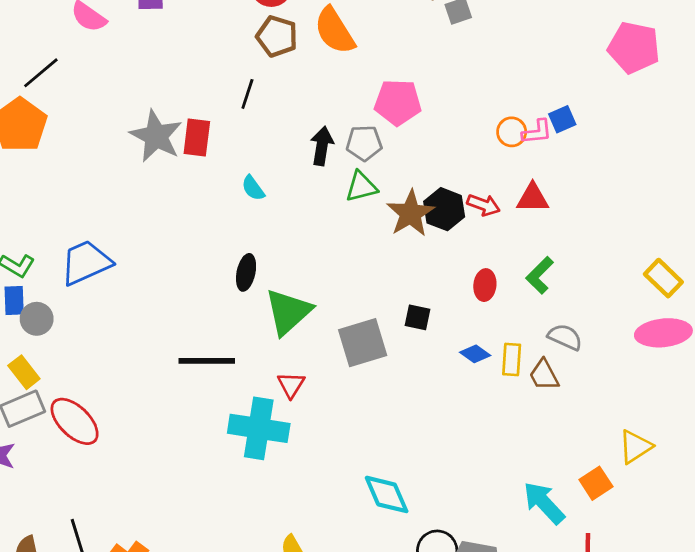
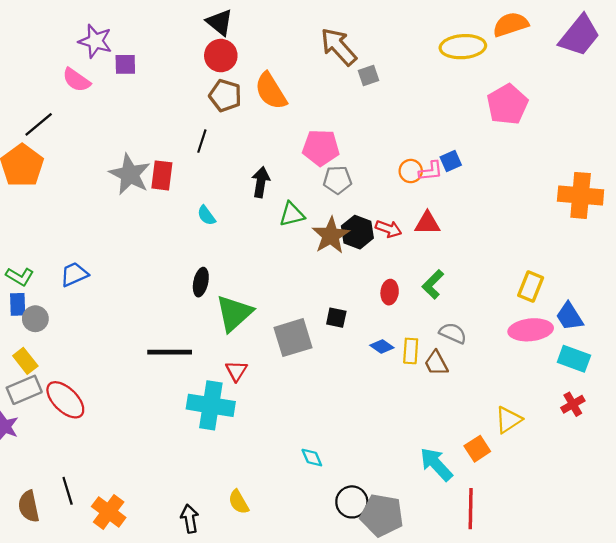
pink pentagon: (634, 48) -> (507, 104), turned 30
gray pentagon: (364, 143) -> (337, 180), moved
blue trapezoid: (86, 263) -> (74, 274), size x0.7
yellow rectangle: (663, 278) -> (531, 287), turned 68
cyan diamond: (387, 494) -> (312, 458), size x0.6

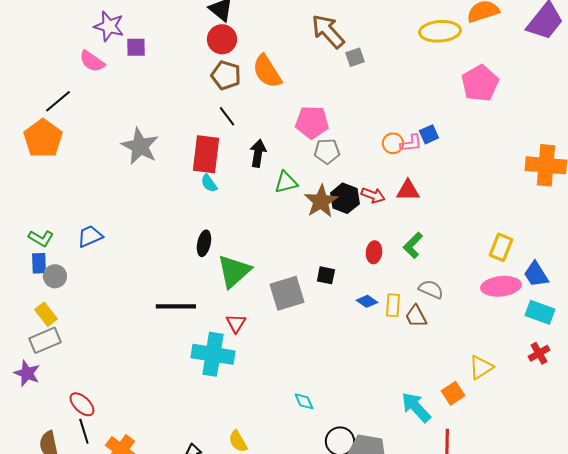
black line: (202, 141) -> (227, 116), moved, turned -55
red rectangle: (162, 175) -> (206, 154), moved, size x1.4
red ellipse: (65, 400) -> (82, 404), moved, size x0.7

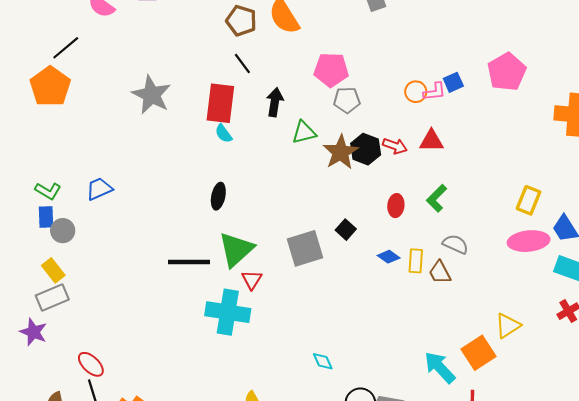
pink pentagon: (480, 83) -> (507, 72), moved
green triangle: (234, 271) -> (236, 249), moved
black square: (326, 275) -> (346, 230), turned 30
orange square: (453, 393) -> (478, 353), size x1.4

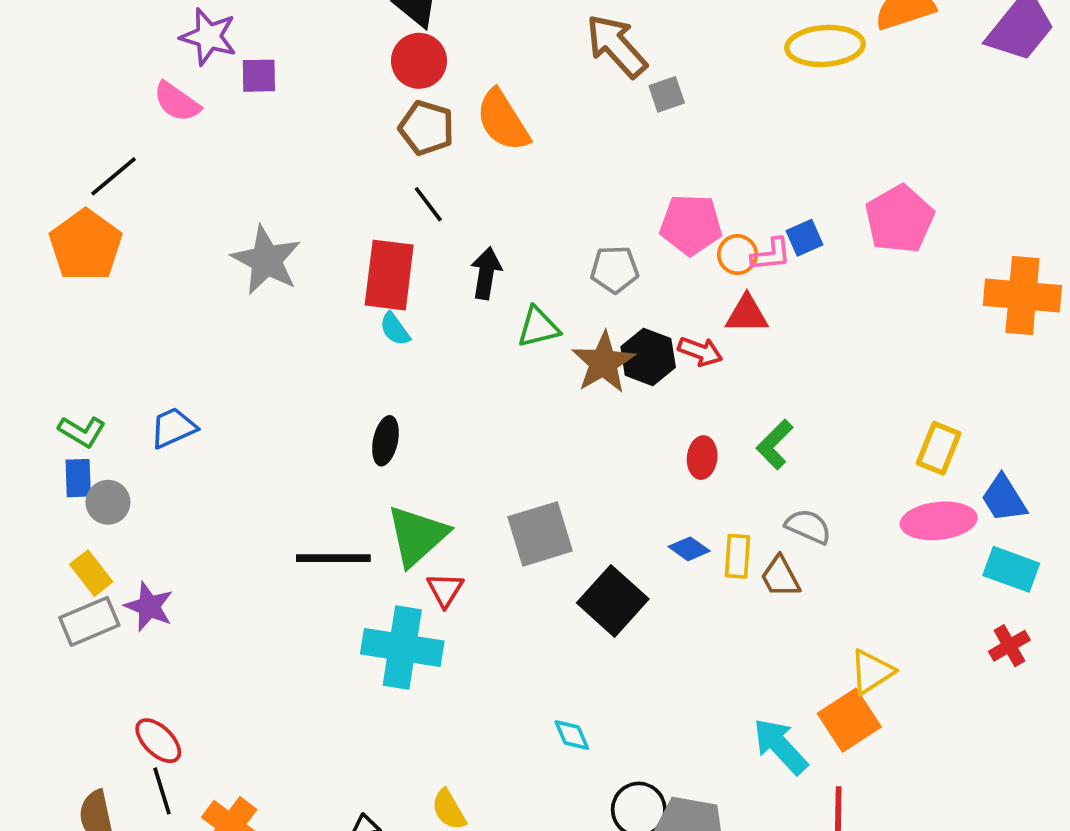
pink pentagon: (331, 70) -> (691, 225), moved
red triangle: (431, 141) -> (747, 314), moved
black square: (346, 230) -> (613, 601), moved, size x1.8
yellow triangle: (508, 326) -> (872, 672), moved
purple star: (33, 332) -> (149, 607), moved

